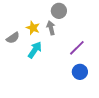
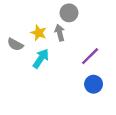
gray semicircle: (13, 38) -> (15, 44), turned 64

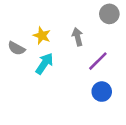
gray circle: (69, 13) -> (109, 14), moved
gray arrow: (60, 33) -> (78, 37), moved

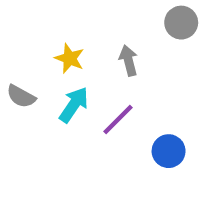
gray semicircle: (16, 48) -> (21, 96), moved
purple line: (98, 61) -> (118, 119), moved

